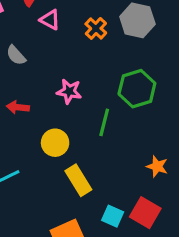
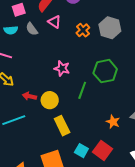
gray semicircle: (16, 55) -> (32, 29), moved
red arrow: (18, 107) -> (29, 96), moved

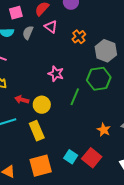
gray hexagon: (110, 28) -> (106, 51), moved
gray semicircle: (32, 29) -> (28, 33), turned 56
yellow rectangle: (62, 126) -> (37, 131), moved

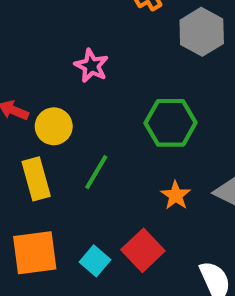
green hexagon: (99, 79) -> (171, 123), moved
green line: (75, 97) -> (96, 172), moved
cyan square: (71, 157) -> (95, 261), moved

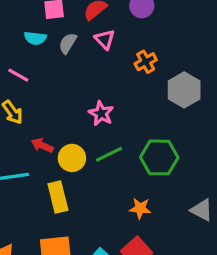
green line: (96, 172) -> (109, 154), moved, turned 32
orange star: (176, 195) -> (140, 208), moved, turned -30

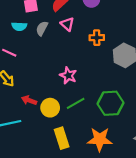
orange cross: (146, 62) -> (97, 38), turned 32
yellow rectangle: (58, 197) -> (62, 138), moved
orange star: (140, 208) -> (100, 139), size x1.6

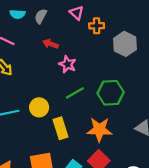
pink triangle: (67, 24) -> (77, 13), moved
red arrow: (29, 100) -> (50, 44), moved
yellow circle: (50, 108) -> (39, 107), moved

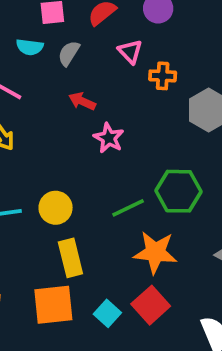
green line: (75, 93) -> (128, 208), moved
yellow rectangle: (61, 128) -> (70, 258), moved

